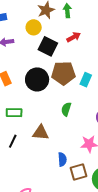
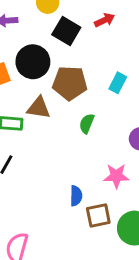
brown pentagon: (63, 73) -> (70, 83), moved
black circle: (37, 79) -> (33, 62), moved
brown triangle: (41, 133) -> (39, 108), moved

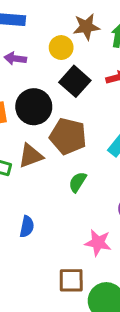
brown triangle: (39, 108) -> (31, 156), turned -40
blue semicircle: (76, 196) -> (27, 227), moved

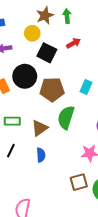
brown triangle: (31, 156) -> (40, 128), moved
green semicircle: (78, 182) -> (66, 117), size x1.6

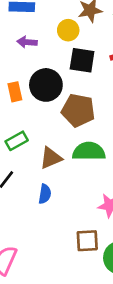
black square: (47, 53) -> (82, 60), turned -30
green semicircle: (66, 117) -> (89, 151), turned 60
green rectangle: (12, 121) -> (17, 141), turned -42

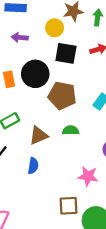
green semicircle: (89, 151) -> (71, 130), size x0.6

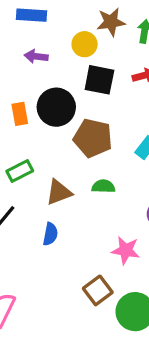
brown square: (68, 206) -> (98, 290), turned -36

